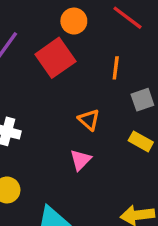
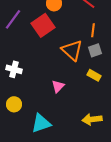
orange line: (116, 68) -> (93, 30), moved
orange triangle: (89, 120) -> (72, 50), moved, size x1.6

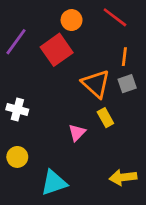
yellow rectangle: (94, 75) -> (105, 118), moved, turned 32

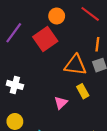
orange triangle: (96, 84) -> (75, 65), turned -35

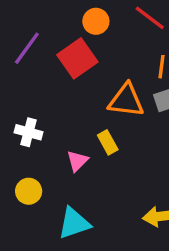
yellow rectangle: (83, 91) -> (108, 142), moved
pink triangle: (61, 103) -> (77, 161), moved

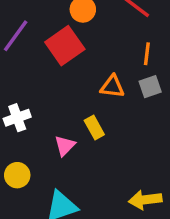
orange triangle: (126, 100) -> (112, 87), size x0.7
white cross: (29, 132) -> (17, 118), turned -35

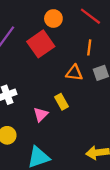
orange line: (147, 54) -> (89, 47), moved

